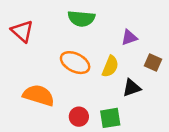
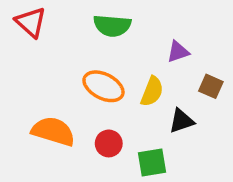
red triangle: (22, 31) -> (31, 22), moved
red circle: (79, 117) -> (109, 143), moved

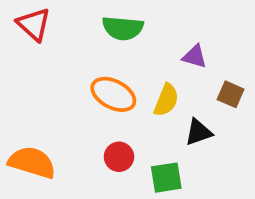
purple triangle: (178, 52) -> (195, 57), turned 35
orange semicircle: (53, 131) -> (32, 162), moved

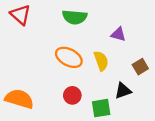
brown square: (231, 94) -> (140, 67), moved, turned 35
yellow semicircle: (166, 100) -> (101, 61), turned -42
black triangle: (198, 132) -> (123, 91), moved

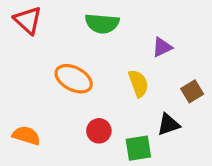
purple triangle: (118, 34) -> (162, 47), turned -42
orange ellipse: (69, 57) -> (74, 79), moved
orange semicircle: (19, 99) -> (26, 136), size x0.7

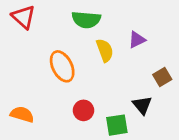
orange ellipse: (74, 79) -> (62, 66), turned 36
yellow semicircle: (138, 83) -> (105, 50), moved
black triangle: (168, 125) -> (142, 105), turned -50

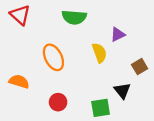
yellow semicircle: (105, 50) -> (99, 53), moved
red circle: (83, 110) -> (58, 102), moved
orange semicircle: (22, 114) -> (19, 81), moved

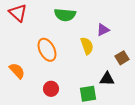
orange semicircle: (19, 81) -> (17, 71), turned 30
black triangle: (122, 91) -> (107, 79), turned -49

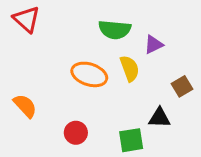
green semicircle: (65, 15) -> (115, 30), moved
orange ellipse: (47, 50) -> (89, 74), moved, turned -45

